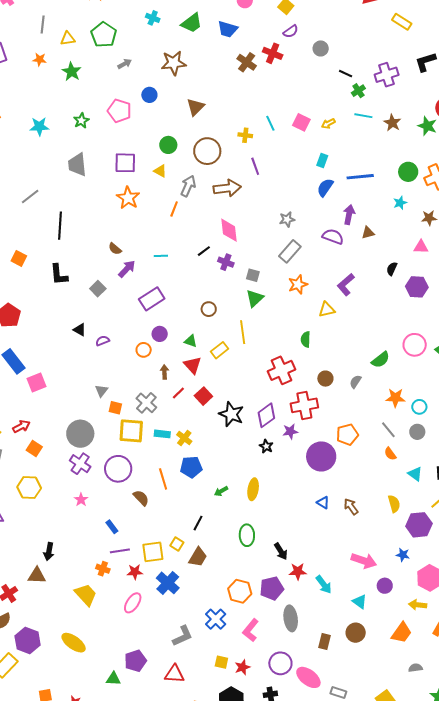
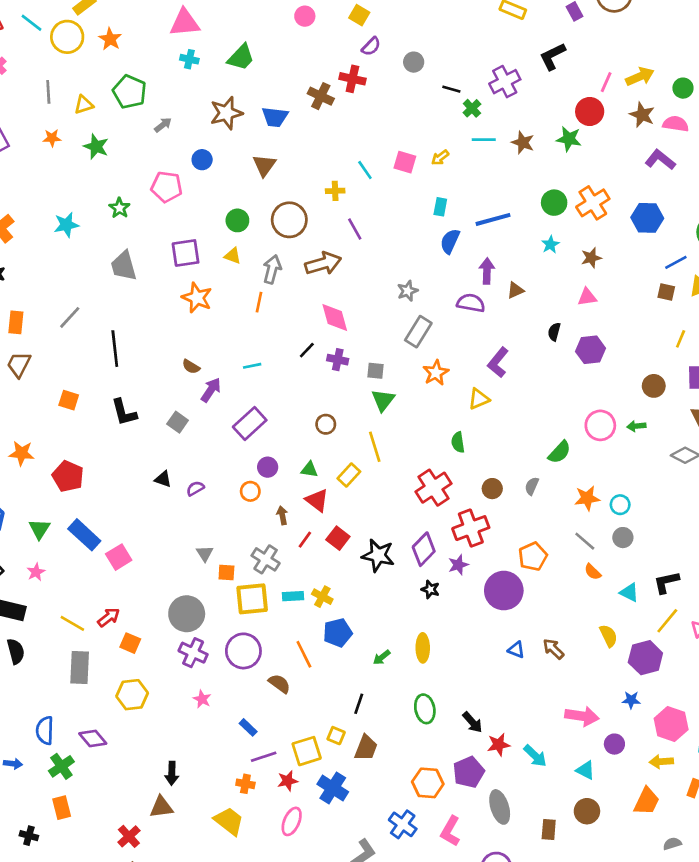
blue trapezoid: (228, 29) -> (275, 117), moved

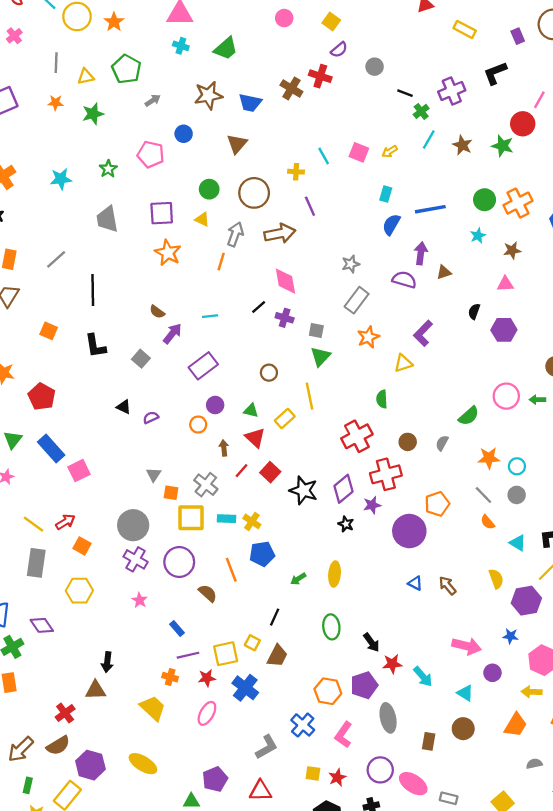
cyan line: (484, 140) -> (429, 139), turned -66
green star: (96, 147) -> (93, 114), turned 30

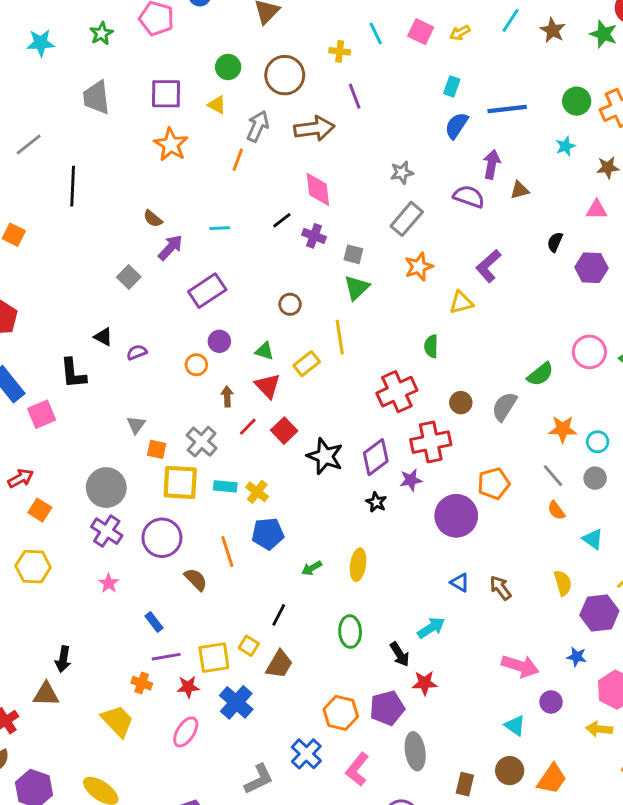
black L-shape: (95, 346) -> (73, 373), moved
gray semicircle: (442, 443) -> (504, 407), size x1.5
cyan arrow: (423, 677) -> (431, 628), moved, turned -85
orange trapezoid: (516, 725) -> (552, 779), moved

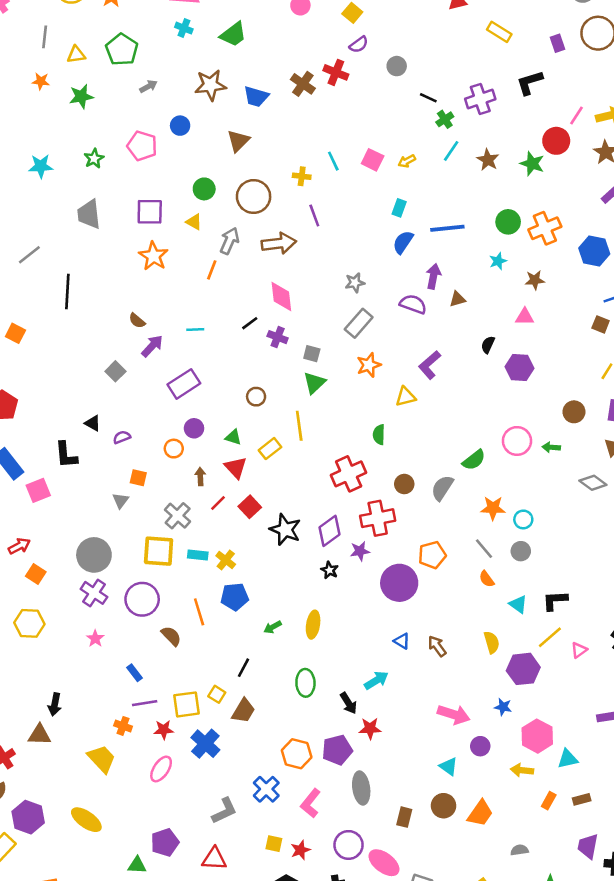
orange square: (157, 449) -> (138, 478), moved

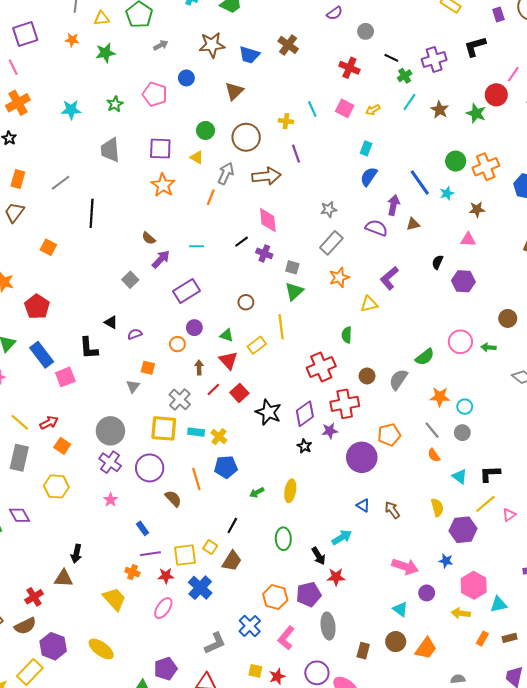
red cross: (336, 72) -> (349, 68), moved
blue line: (447, 228) -> (420, 182), moved, turned 60

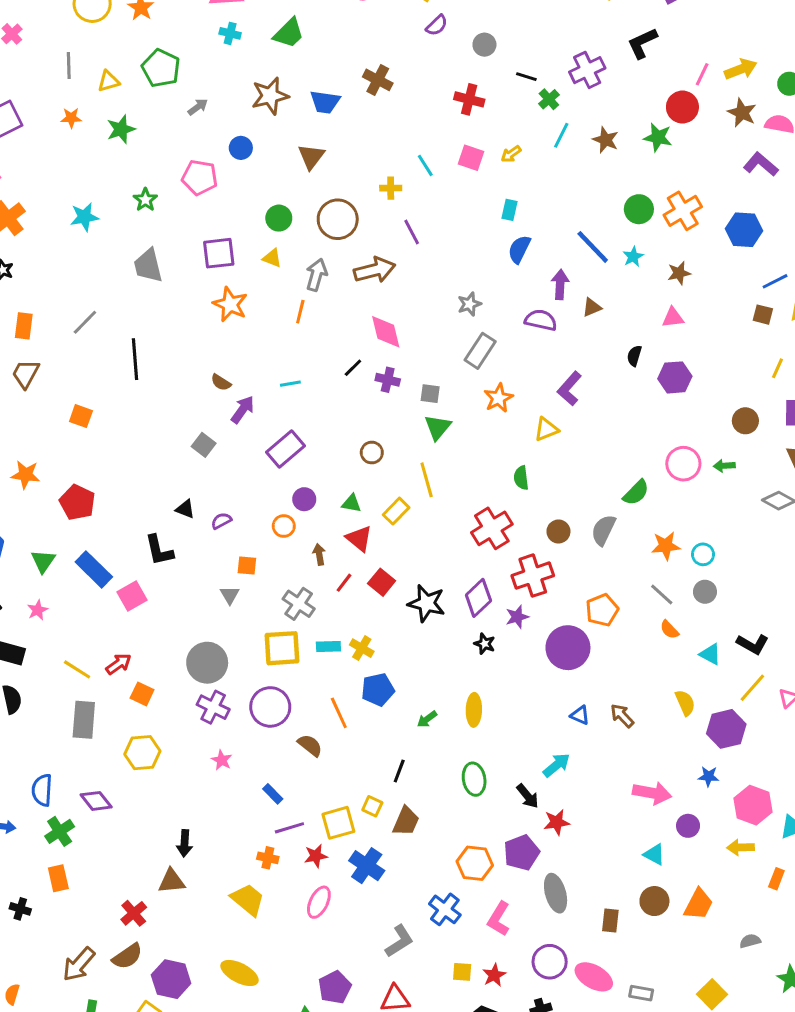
black L-shape: (490, 474) -> (753, 644), turned -140

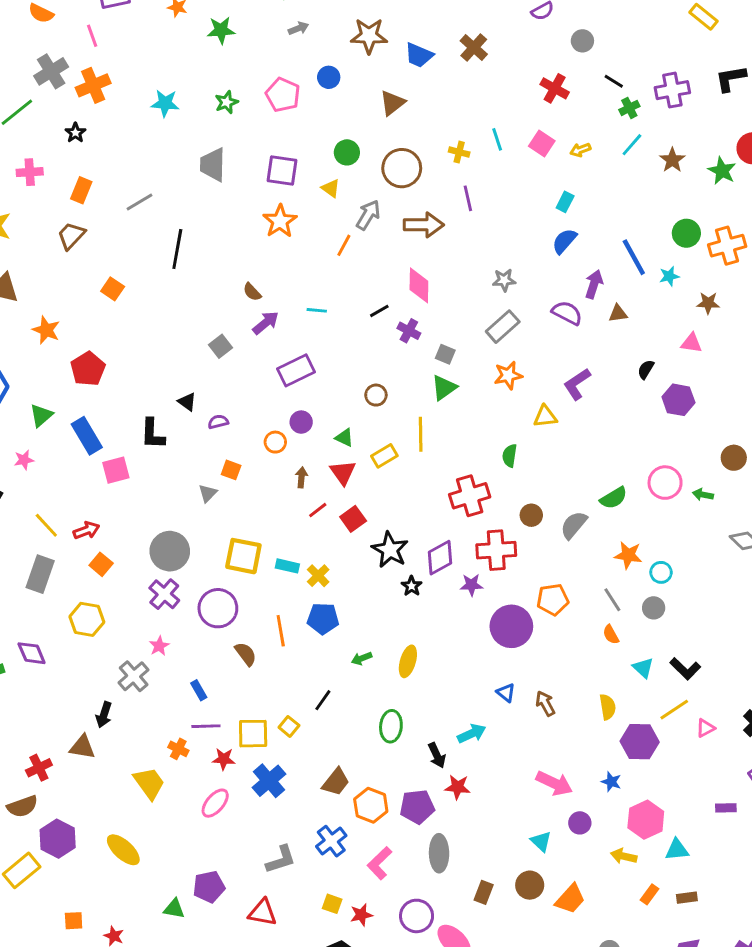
gray cross: (299, 604) -> (134, 676), moved
black star: (485, 644) -> (412, 586), moved
brown trapezoid: (406, 821) -> (336, 782), moved

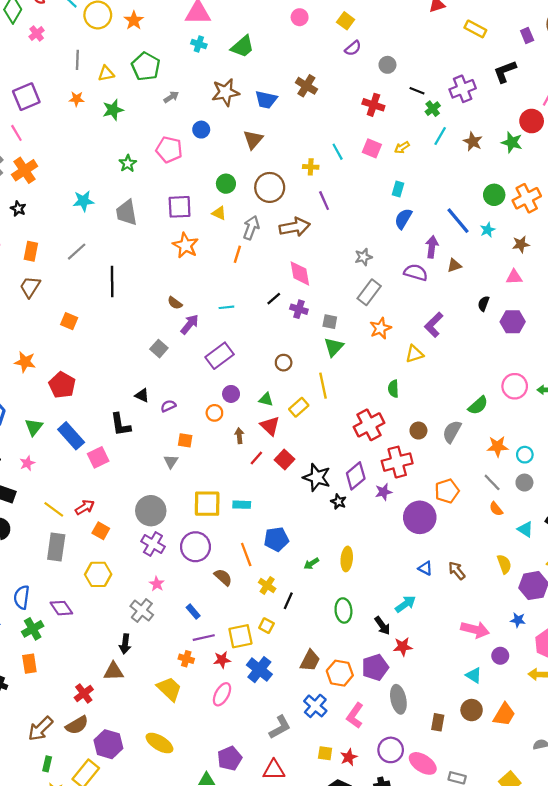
cyan star: (165, 103) -> (83, 201), moved
yellow cross: (318, 576) -> (267, 585), moved

